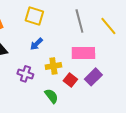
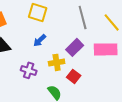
pink rectangle: (83, 53) -> (106, 49), moved
purple rectangle: (93, 77) -> (75, 47), moved

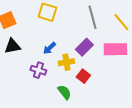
blue arrow: (40, 40) -> (49, 48), moved

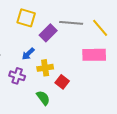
gray line: (92, 17) -> (71, 23), turned -70
purple rectangle: (84, 47) -> (48, 33), moved

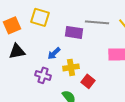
yellow square: (26, 18) -> (40, 17), moved
purple rectangle: (48, 33) -> (74, 32), turned 54

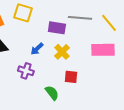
yellow cross: (71, 67) -> (62, 52), moved, turned -35
red square: (88, 81) -> (71, 77), turned -32

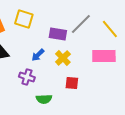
gray line: (80, 18) -> (81, 24), turned -50
green semicircle: (52, 93) -> (44, 99), moved, turned 126

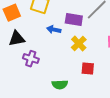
blue arrow: (38, 55) -> (54, 30), moved, turned 56
purple cross: (27, 77) -> (31, 59), moved

